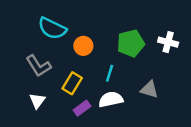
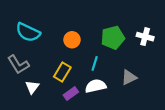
cyan semicircle: (52, 28) -> (28, 32), moved
gray L-shape: (38, 66) -> (18, 64), moved
gray triangle: (149, 89) -> (129, 77), turned -42

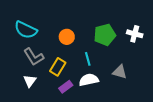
cyan line: (95, 63) -> (88, 59), turned -32
gray L-shape: (18, 64) -> (34, 57), moved
gray triangle: (129, 77) -> (120, 72), turned 42

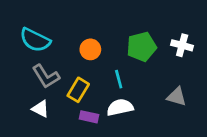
gray triangle: (120, 72) -> (177, 97), moved
white triangle: (30, 81) -> (40, 109), turned -40
purple rectangle: (66, 87) -> (89, 117), turned 48

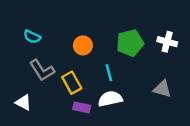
cyan semicircle: (35, 40) -> (32, 37), size x0.6
yellow rectangle: (78, 90) -> (72, 83), turned -60
white triangle: (40, 109) -> (23, 102), moved

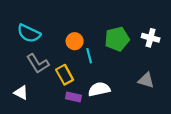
cyan semicircle: (32, 37) -> (29, 33), size x1.5
cyan line: (109, 73) -> (89, 56), moved

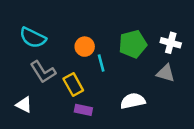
gray triangle: (146, 80) -> (166, 73), moved
white semicircle: (99, 89) -> (133, 101), moved

